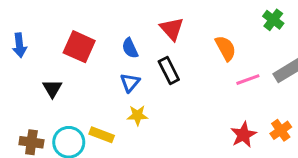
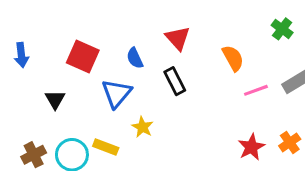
blue triangle: (130, 83) -> (116, 93), moved, size x1.5
yellow star: (137, 115) -> (143, 127), turned 30
brown cross: (31, 142) -> (34, 155), turned -35

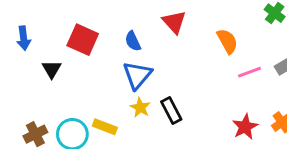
black rectangle: (175, 81) -> (171, 111), moved
blue triangle: (116, 93) -> (137, 75), moved
black triangle: (55, 99) -> (52, 69), moved

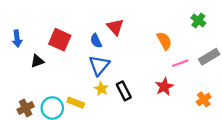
red triangle: (174, 22) -> (115, 27), moved
black triangle: (52, 69) -> (37, 61), turned 40
red star: (245, 127) -> (164, 87), moved

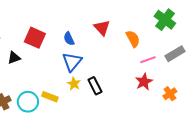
green cross: (198, 20) -> (165, 20), size x1.5
red triangle: (115, 27) -> (102, 28), moved
red star: (164, 87) -> (144, 82), moved

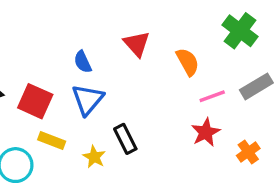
red square: (35, 38) -> (35, 101), moved
yellow star: (74, 84) -> (94, 157), moved
yellow rectangle: (50, 97) -> (52, 141), moved

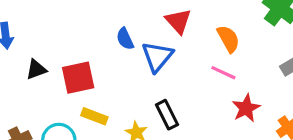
pink line: (212, 96) -> (223, 73), moved, turned 45
blue triangle: (88, 100) -> (157, 57), moved
red square: (35, 101) -> (78, 78), turned -36

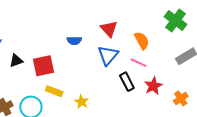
blue semicircle: (125, 39) -> (74, 41), turned -64
blue triangle: (157, 57) -> (108, 55), moved
black rectangle: (167, 115) -> (127, 82), moved

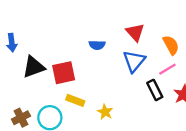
black triangle: (16, 61) -> (34, 67), size x1.5
pink line: (139, 63) -> (167, 69), turned -56

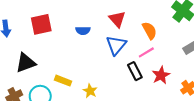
black triangle: (34, 67) -> (26, 63), moved
red square: (64, 73) -> (41, 24), moved

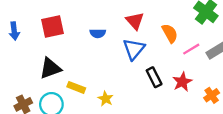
pink line: (146, 52) -> (191, 49), moved
black triangle: (26, 63) -> (50, 68), moved

